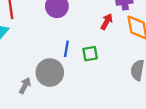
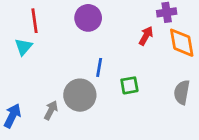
green square: (90, 54) -> (129, 85), moved

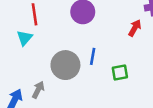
gray circle: (80, 95) -> (65, 65), moved
gray arrow: (51, 110) -> (38, 90), moved

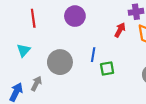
cyan triangle: (25, 38) -> (24, 50), moved
blue line: (93, 56) -> (93, 55), moved

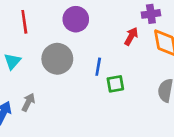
gray circle: (60, 62) -> (57, 59), moved

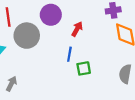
red arrow: (131, 36) -> (77, 29), moved
gray circle: (57, 59) -> (27, 36), moved

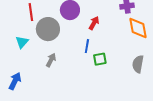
gray arrow: (11, 84) -> (51, 60), moved

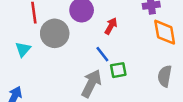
blue line: (87, 46) -> (102, 54), turned -48
gray arrow: (51, 60) -> (91, 83), moved, size x1.6

